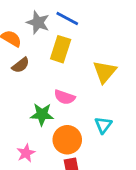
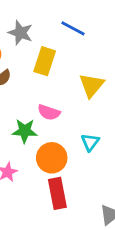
blue line: (67, 18) -> (73, 28), moved

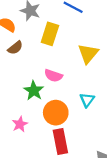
green star: (25, 131) -> (34, 91), turned 30

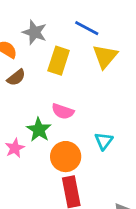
yellow triangle: (88, 54) -> (105, 56), moved
pink star: (20, 124) -> (15, 148), moved

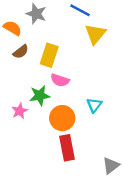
yellow rectangle: (59, 61) -> (49, 55), moved
green star: (39, 130) -> (40, 96), turned 30

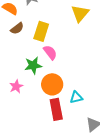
pink semicircle: (60, 80) -> (50, 52), turned -147
cyan triangle: (94, 105) -> (76, 97), moved, turned 40
pink star: (20, 111) -> (16, 86), moved

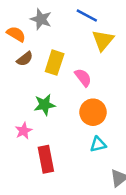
pink semicircle: (50, 52) -> (83, 77), moved
orange circle: (52, 84) -> (93, 112), moved
red rectangle: (56, 109) -> (46, 159), moved

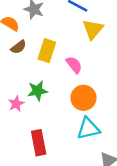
pink star: (24, 131) -> (16, 104), moved
cyan triangle: (98, 144) -> (88, 129), size x1.5

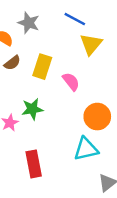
orange circle: (83, 98) -> (97, 117), moved

